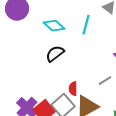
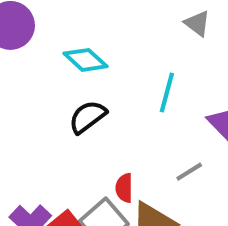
cyan line: (86, 25) -> (167, 92), moved

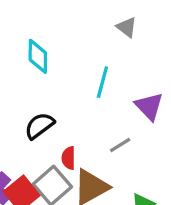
cyan diamond: (86, 60) -> (38, 56), turned 48
black semicircle: (88, 117) -> (39, 126), moved

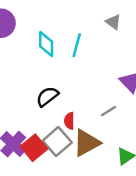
cyan line: (102, 82) -> (77, 45), moved

